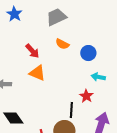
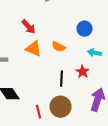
orange semicircle: (62, 44) -> (58, 47), moved
black line: (71, 110) -> (62, 79), moved

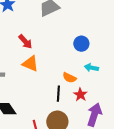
orange semicircle: (58, 47) -> (69, 78), moved
red star: (82, 72) -> (80, 95), moved

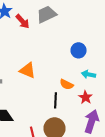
red arrow: (25, 42) -> (22, 21), moved
red star: (80, 95) -> (86, 97), moved

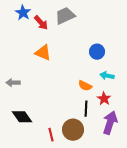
orange triangle: (28, 70) -> (43, 53), moved
black line: (56, 100) -> (86, 109), moved

